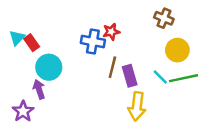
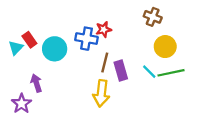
cyan triangle: (17, 38) -> (16, 48), moved
cyan circle: (49, 67) -> (55, 49), moved
yellow arrow: (137, 106) -> (101, 93), moved

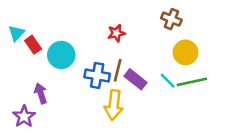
blue cross: (87, 39) -> (97, 75), moved
cyan triangle: (16, 48) -> (16, 33), moved
purple rectangle: (121, 70) -> (136, 79), turned -36

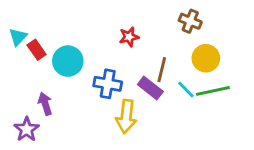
brown line: (118, 70) -> (162, 70), moved

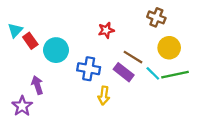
brown line: (162, 70) -> (133, 57), turned -72
yellow arrow: (126, 117) -> (104, 96), size x0.7

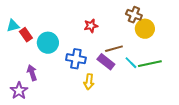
cyan triangle: (15, 30) -> (13, 26), turned 32
yellow circle: (169, 48) -> (145, 29), moved
brown line: (133, 57) -> (114, 49), turned -48

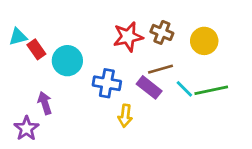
brown cross: (134, 15) -> (162, 32), moved
red star: (91, 26) -> (128, 37), size x1.5

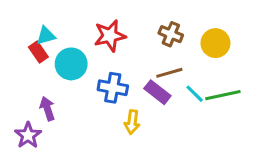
cyan triangle: (18, 37) -> (46, 36), moved
red star: (128, 37) -> (110, 36), moved

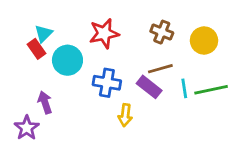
cyan triangle: (46, 36) -> (44, 33), turned -30
cyan line: (195, 94) -> (184, 88), turned 36

